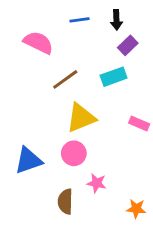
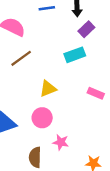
brown line: (65, 79) -> (21, 58), moved
yellow triangle: (81, 118) -> (48, 89), size x0.7

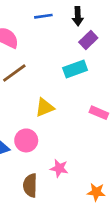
pink circle: (42, 118) -> (26, 140), moved

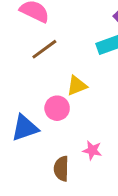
pink circle: (26, 140) -> (57, 108), moved

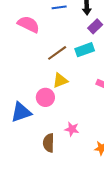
brown line: (44, 49) -> (57, 53), moved

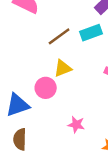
brown semicircle: (49, 143) -> (20, 139), moved

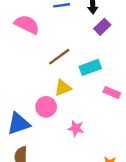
cyan rectangle: (91, 33) -> (90, 67), moved
pink star: (76, 125) -> (76, 128), moved

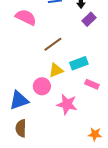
cyan rectangle: (90, 67) -> (79, 63), moved
pink rectangle: (112, 93) -> (92, 84), moved
pink star: (76, 128) -> (67, 104), size x1.5

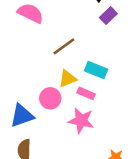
cyan rectangle: (79, 63) -> (96, 70), turned 42
pink rectangle: (92, 84) -> (86, 93), moved

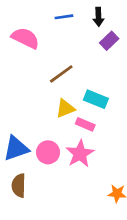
pink circle: (50, 98) -> (48, 152), moved
pink star: (81, 121) -> (80, 154), turned 30

